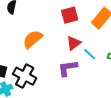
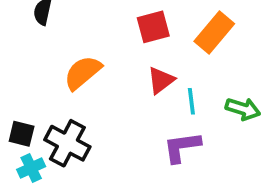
cyan line: (90, 54) -> (191, 101), turned 40
purple L-shape: (68, 68) -> (182, 147), moved

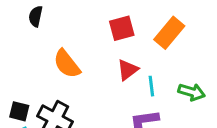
orange semicircle: (83, 73) -> (67, 64), turned -88

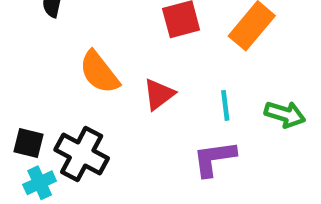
red triangle: (128, 70) -> (159, 94), moved

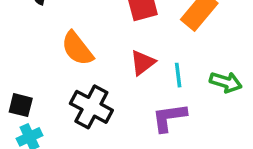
red triangle: (159, 94) -> (143, 63), moved
black cross: (82, 154) -> (91, 107), moved

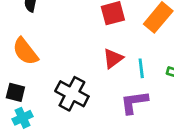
orange semicircle: (77, 49) -> (25, 51), moved

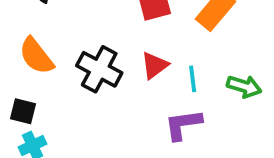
black cross: (72, 94) -> (99, 69), moved

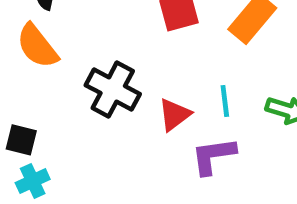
orange semicircle: (36, 56) -> (37, 46), moved
red triangle: (155, 65) -> (174, 115), moved

